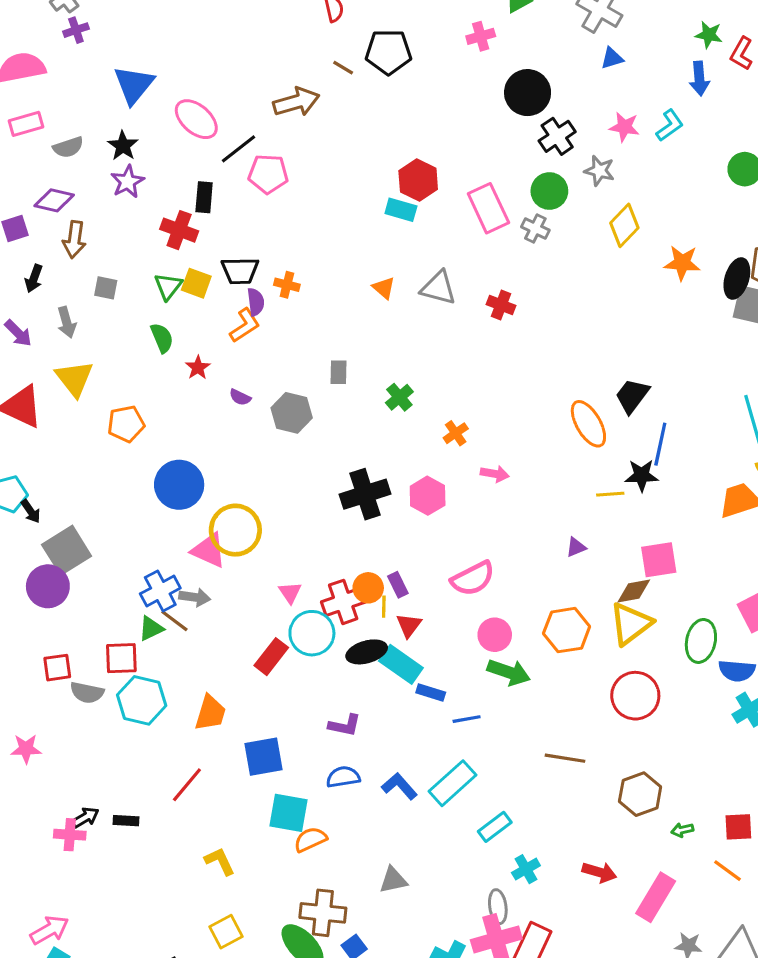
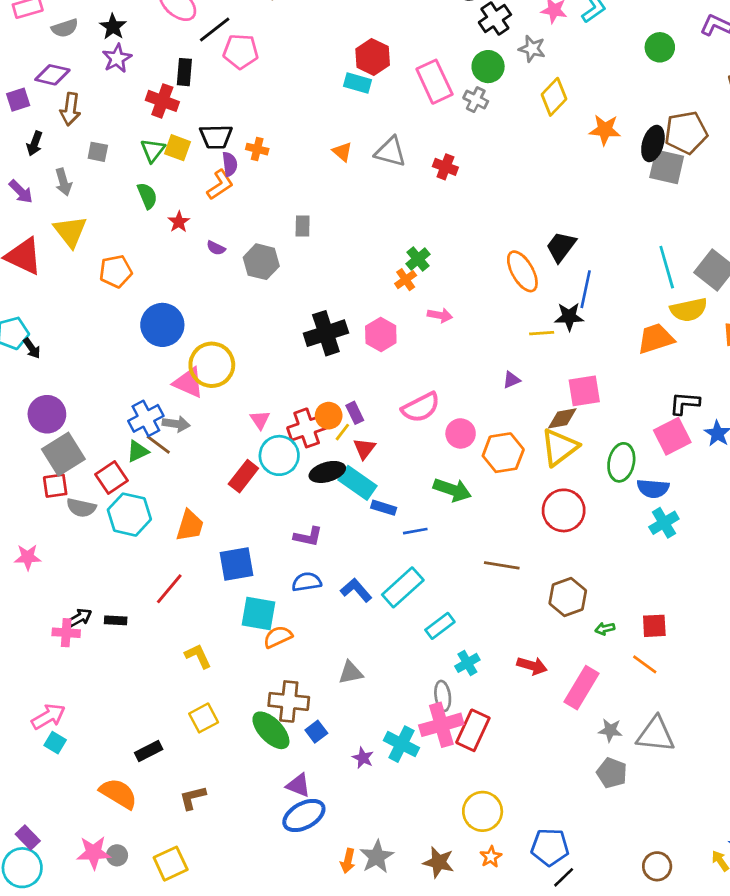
green cross: (399, 397) -> (418, 259), moved
gray square: (67, 550) -> (63, 454), moved
yellow line: (384, 607) -> (342, 432), turned 36
pink circle: (495, 635) -> (461, 433), moved
red square: (121, 658) -> (112, 477), turned -32

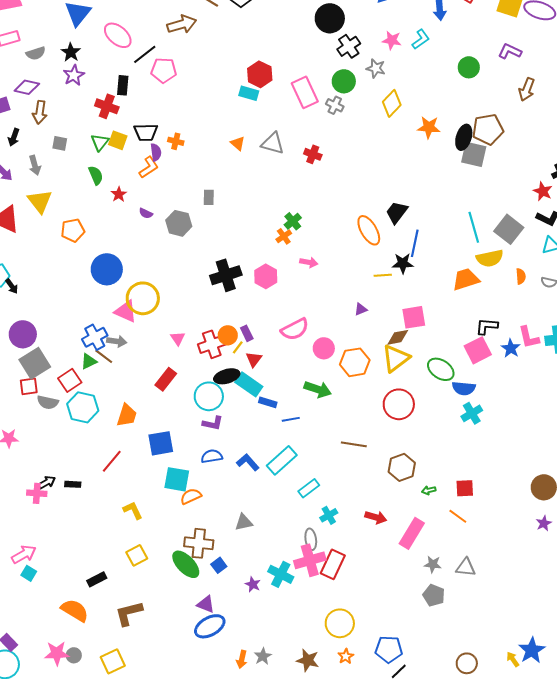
cyan circle: (279, 455) -> (209, 396), moved
green ellipse: (621, 462) -> (441, 369), turned -68
gray triangle: (656, 734) -> (466, 567), size x0.7
brown L-shape: (193, 798) -> (129, 613), size x1.4
gray star: (377, 857) -> (263, 656), size x0.7

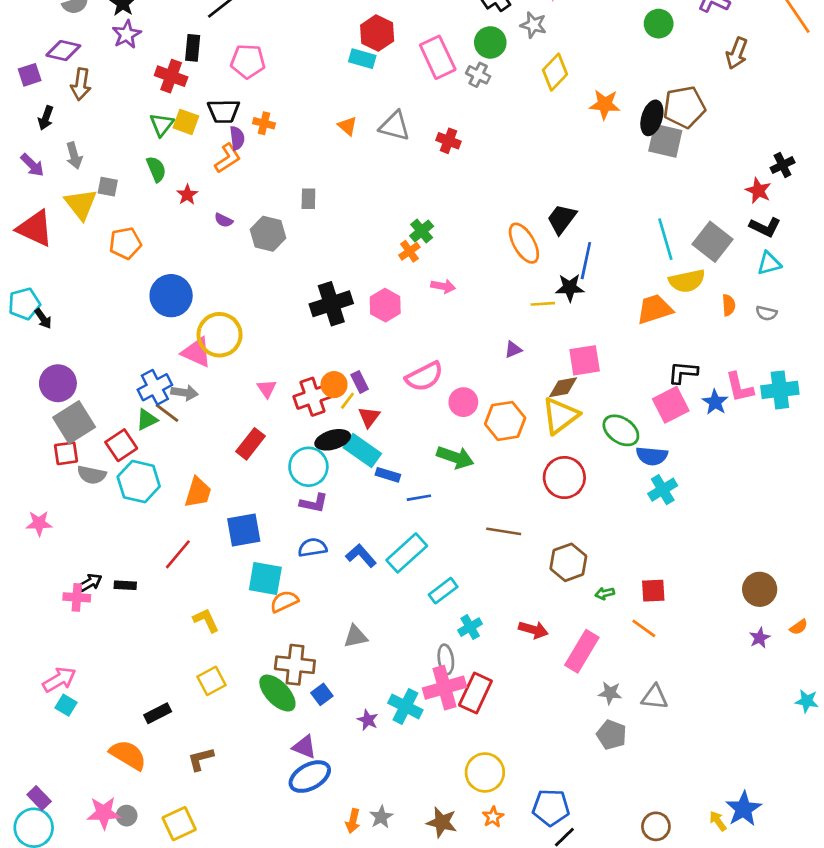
pink pentagon: (164, 70) -> (248, 61), moved
gray square: (60, 143) -> (108, 187), moved
brown L-shape: (129, 613) -> (201, 759), size x0.7

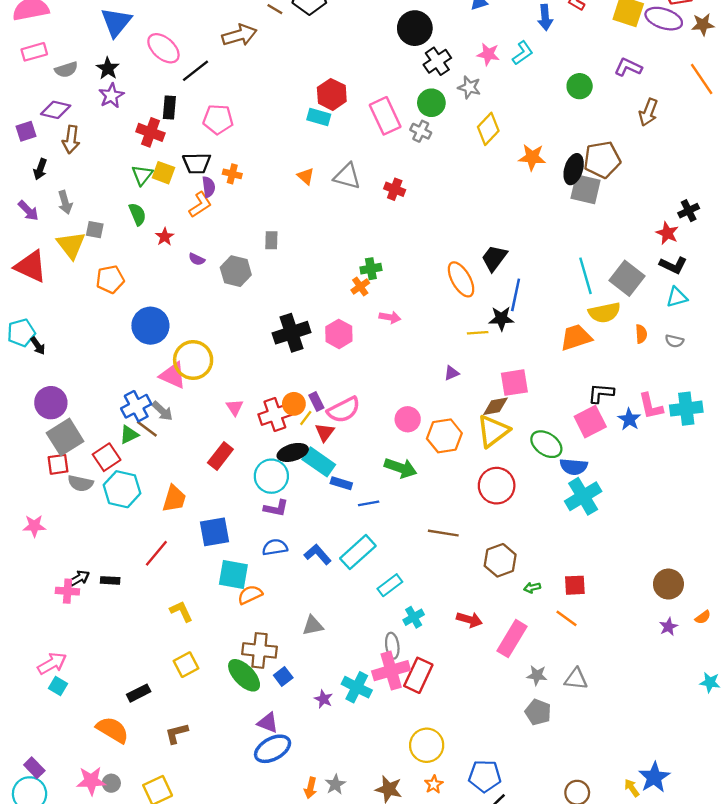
green cross: (422, 231) -> (371, 269), turned 30
pink semicircle: (424, 376) -> (344, 410), moved
gray arrow: (185, 393) -> (162, 411), turned 35
cyan cross: (663, 490) -> (583, 496), size x1.4

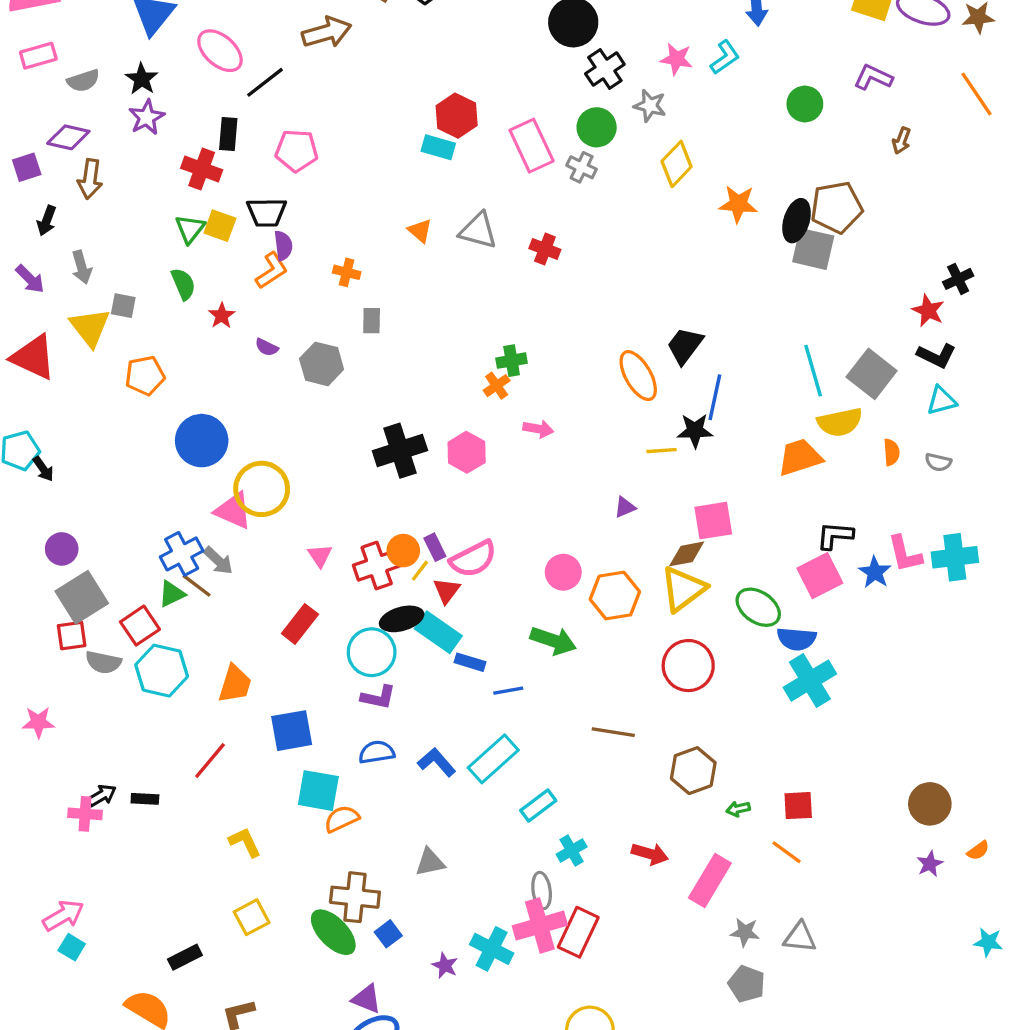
brown arrow: (648, 112) -> (902, 141), size x0.7
orange cross: (232, 174) -> (347, 272), moved
purple circle: (51, 403) -> (62, 549), size x0.7

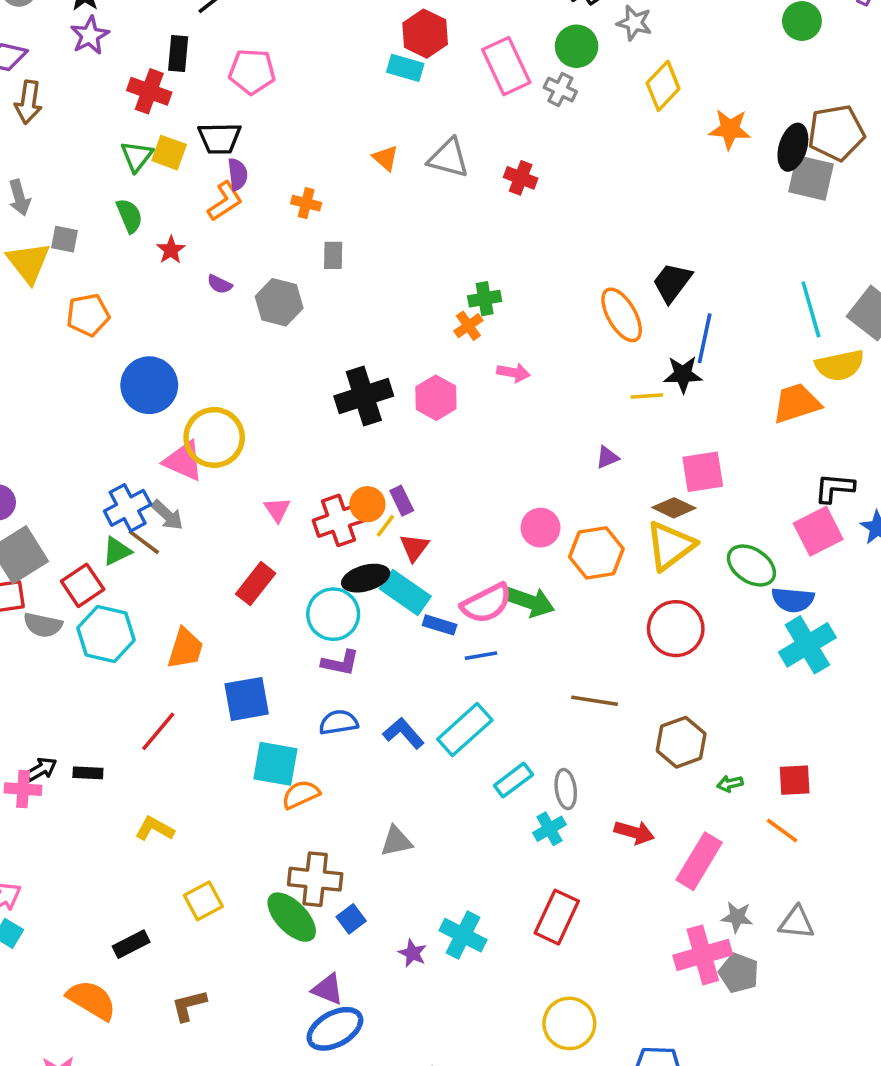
brown diamond: (687, 554) -> (674, 508), turned 36
pink semicircle: (473, 559) -> (486, 603), moved
yellow L-shape: (245, 842) -> (155, 829), moved, turned -36
gray ellipse: (542, 891) -> (566, 789), moved
pink cross: (540, 926) -> (703, 955), moved

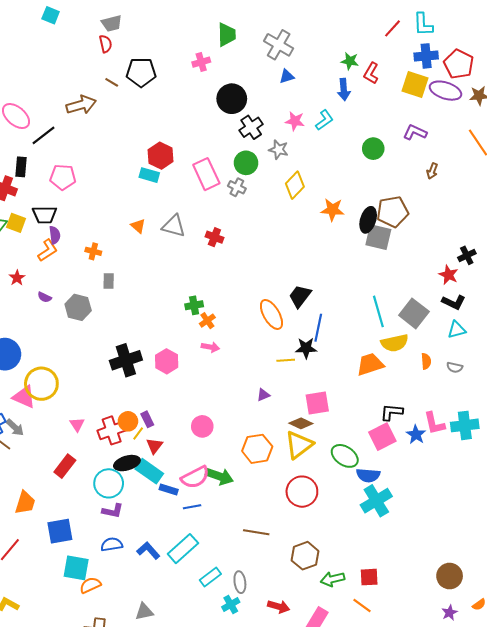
orange cross: (468, 326) -> (207, 321), moved
pink circle: (540, 528) -> (202, 426), moved
green arrow: (730, 784) -> (333, 579), size x1.6

